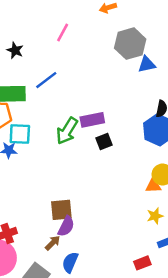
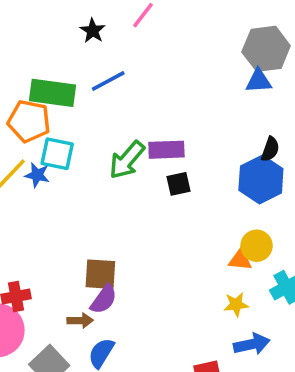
gray hexagon: (130, 44) -> (266, 49), moved
black star: (15, 50) -> (93, 31), moved
brown arrow: (53, 243) -> (80, 321), turned 35

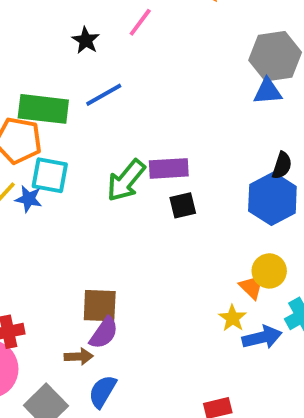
orange triangle: (240, 260) -> (252, 287), turned 40
yellow star: (236, 305) -> (233, 318), moved, turned -30
blue arrow: (252, 344) -> (262, 337), moved

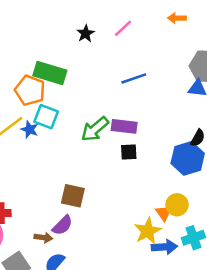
blue line: (104, 95) -> (134, 78), moved
brown square: (100, 306) -> (73, 196), moved
yellow star: (233, 318) -> (148, 231), size x1.5

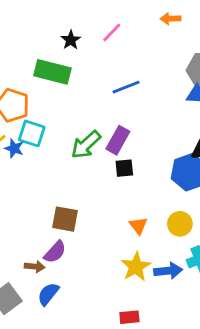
green rectangle: (50, 73) -> (52, 72), moved
purple rectangle: (124, 126) -> (118, 140), turned -65
orange triangle: (164, 213) -> (138, 226), moved
yellow star: (148, 231) -> (136, 267), moved

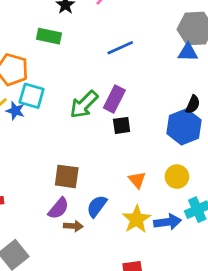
green rectangle: (52, 72) -> (49, 36), size x0.7
brown arrow: (35, 267) -> (73, 226), moved
blue semicircle: (48, 294) -> (97, 206), moved

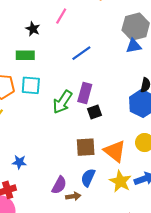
cyan square: (32, 96) -> (31, 85), moved
blue star: (15, 111) -> (19, 162), moved
brown square: (67, 176) -> (86, 147), moved
orange triangle: (137, 180) -> (115, 151), size x1.6

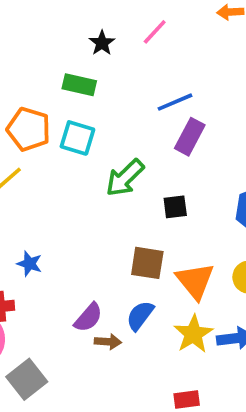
purple rectangle: (85, 93) -> (190, 137), moved

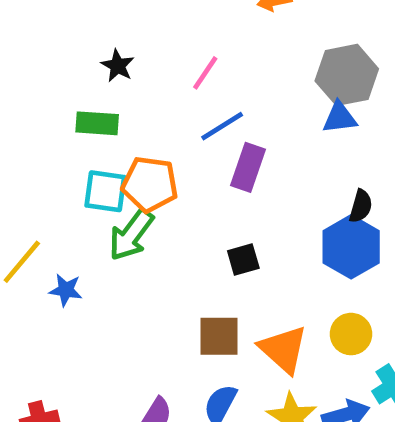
pink line: (155, 32) -> (205, 73), moved
orange pentagon: (29, 129) -> (150, 184), moved
green arrow: (125, 178) -> (131, 235), moved
blue star: (29, 264) -> (66, 290), moved

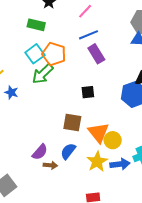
purple rectangle: (248, 167) -> (96, 54), turned -60
cyan square: (105, 191) -> (35, 54), turned 36
yellow circle: (351, 334) -> (113, 140), moved

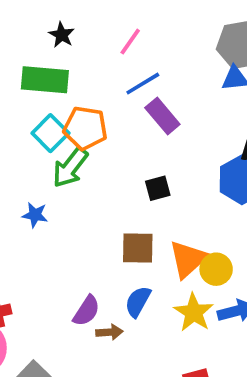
green rectangle: (36, 25) -> (45, 80), size x1.4
blue star: (11, 92) -> (35, 215), moved
orange triangle: (98, 133) -> (188, 259), turned 35

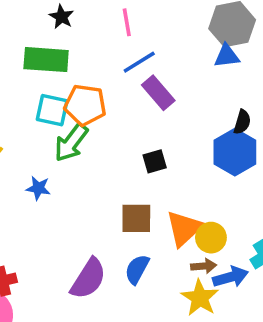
pink line: (130, 42) -> (127, 22), turned -44
cyan square: (50, 133) -> (52, 110), turned -32
purple semicircle: (87, 311) -> (88, 279), size x1.4
yellow star: (194, 312) -> (200, 298), moved
brown arrow: (109, 332) -> (204, 266), moved

